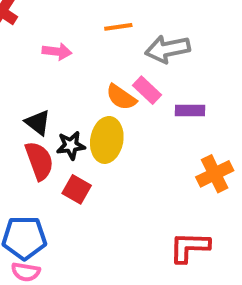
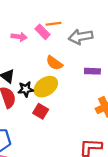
pink rectangle: (147, 90) -> (42, 32), moved
yellow ellipse: (107, 140) -> (46, 87), turned 45
red square: (77, 189) -> (41, 111), moved

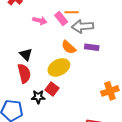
gray arrow: (81, 37) -> (83, 26), moved
purple rectangle: (92, 71) -> (92, 47), moved
black star: (26, 89) -> (38, 97), moved

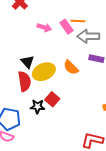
orange semicircle: (69, 47) -> (71, 67), moved
yellow ellipse: (59, 67) -> (44, 72), moved

